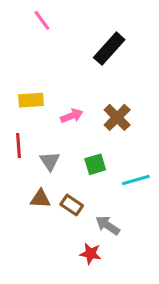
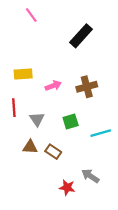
brown cross: (117, 117) -> (87, 87), turned 30
gray arrow: (108, 225) -> (90, 176), moved

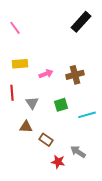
pink line: (31, 15) -> (15, 28), moved
black rectangle: (81, 36) -> (81, 22), moved
brown rectangle: (53, 152) -> (46, 140), moved

